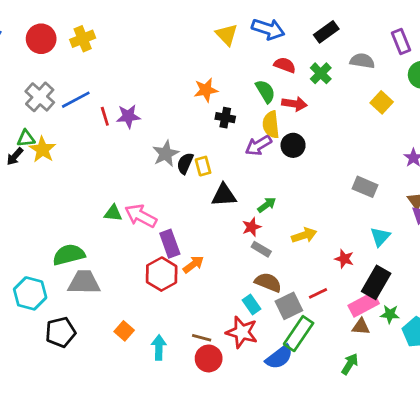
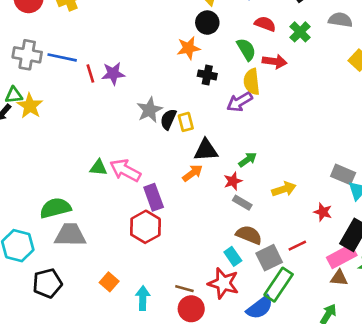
gray cross: (40, 97) -> (27, 55), turned -32
blue line: (76, 100) -> (62, 57), turned 40
black circle: (293, 145) -> (207, 23), moved
gray rectangle: (365, 187) -> (343, 174), moved
orange arrow: (193, 264) -> (193, 173), moved

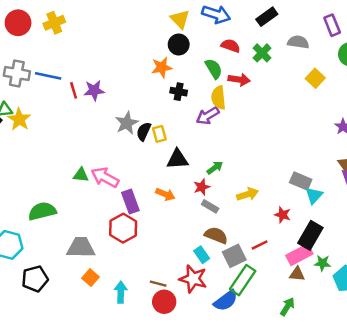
orange arrow: (193, 173) -> (165, 194), moved, turned 60
gray trapezoid: (70, 235) -> (81, 247), moved

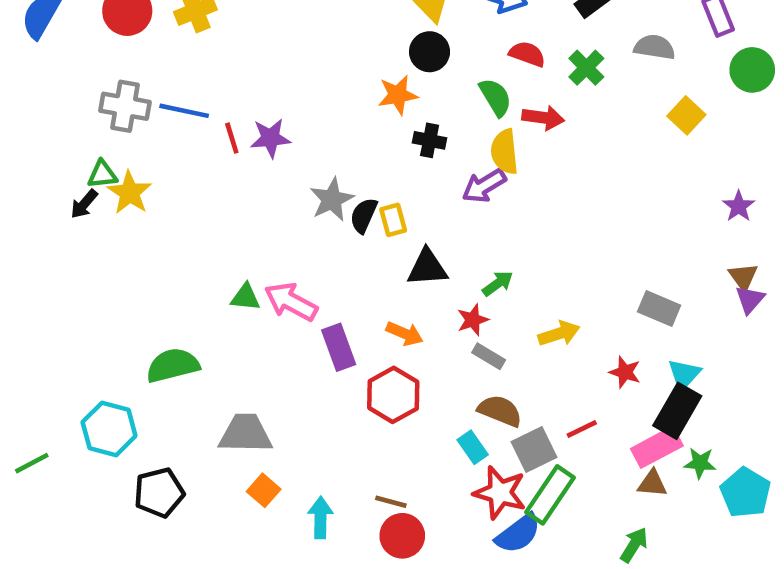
cyan triangle: (314, 195) -> (684, 374), moved
red hexagon: (123, 228) -> (393, 395), moved
red star: (193, 279) -> (500, 493), moved

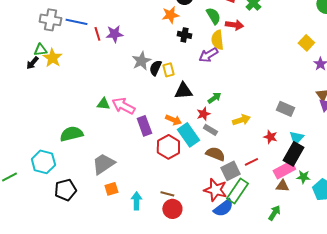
yellow square: (686, 115) -> (306, 43), moved
gray trapezoid: (245, 434) -> (103, 164), turned -35
cyan rectangle: (473, 447) -> (188, 135), moved, size x1.6
orange square: (264, 490) -> (111, 189), turned 32

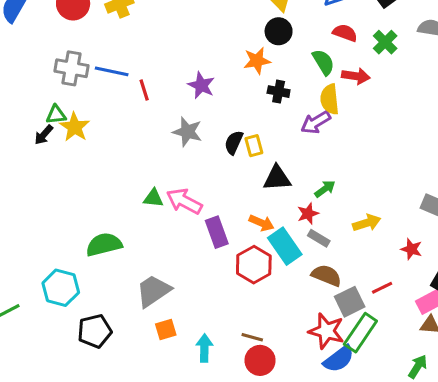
purple star: (114, 34) -> (201, 85), moved, turned 30
gray star: (141, 61) -> (187, 132), moved, turned -30

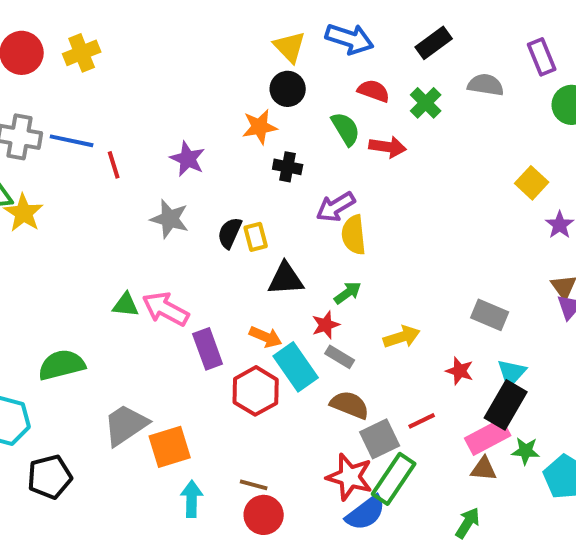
yellow semicircle: (330, 99) -> (354, 235), moved
orange square: (166, 330) -> (170, 447), moved, size x1.5

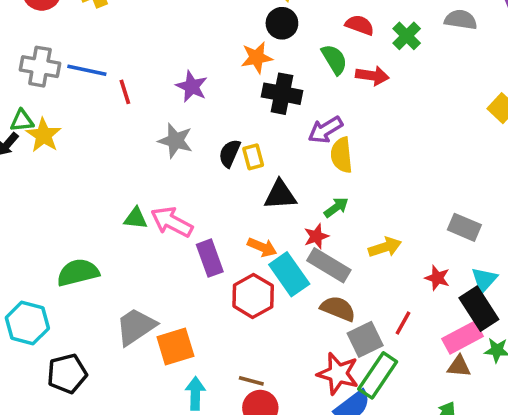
black cross: (288, 167) -> (282, 94), size x1.5
gray rectangle: (340, 357) -> (329, 265), size x1.6
black rectangle: (506, 405) -> (479, 309), turned -63
red line: (422, 421) -> (403, 323), turned -35

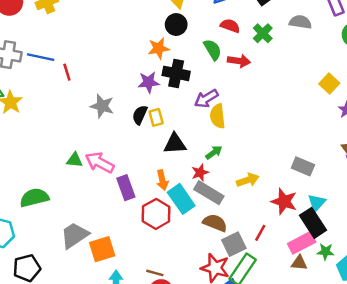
purple star: (192, 86) -> (149, 82), moved, turned -30
orange arrow: (262, 247) -> (162, 180), turned 54
red star: (437, 278) -> (284, 201), size x1.5

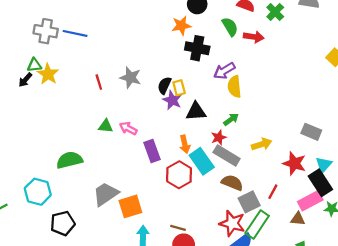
red line: (67, 72) -> (99, 82), moved
purple star: (149, 82) -> (172, 100), moved, turned 30
pink arrow: (100, 163) -> (128, 128), size x0.7
brown triangle: (299, 263) -> (298, 219), moved

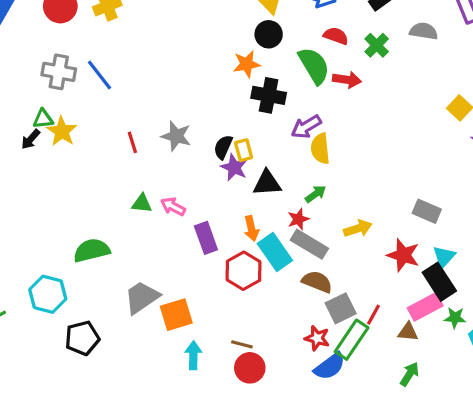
green semicircle: (230, 27) -> (314, 66), size x1.4
blue line: (75, 33) -> (99, 75), turned 40
red line: (273, 192) -> (374, 315), moved
red star: (232, 223) -> (317, 338), size x0.7

